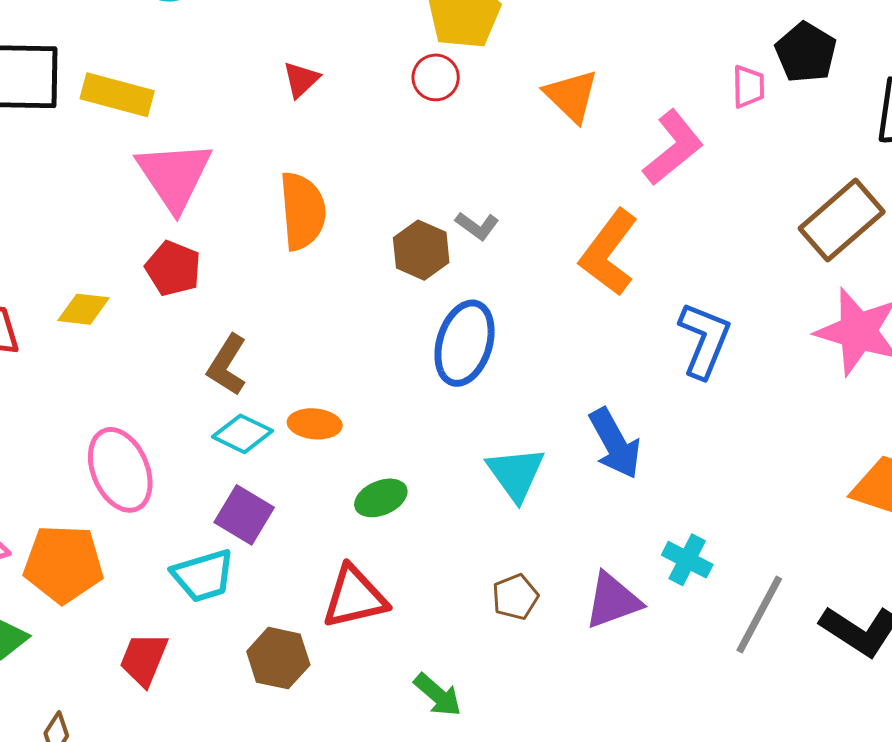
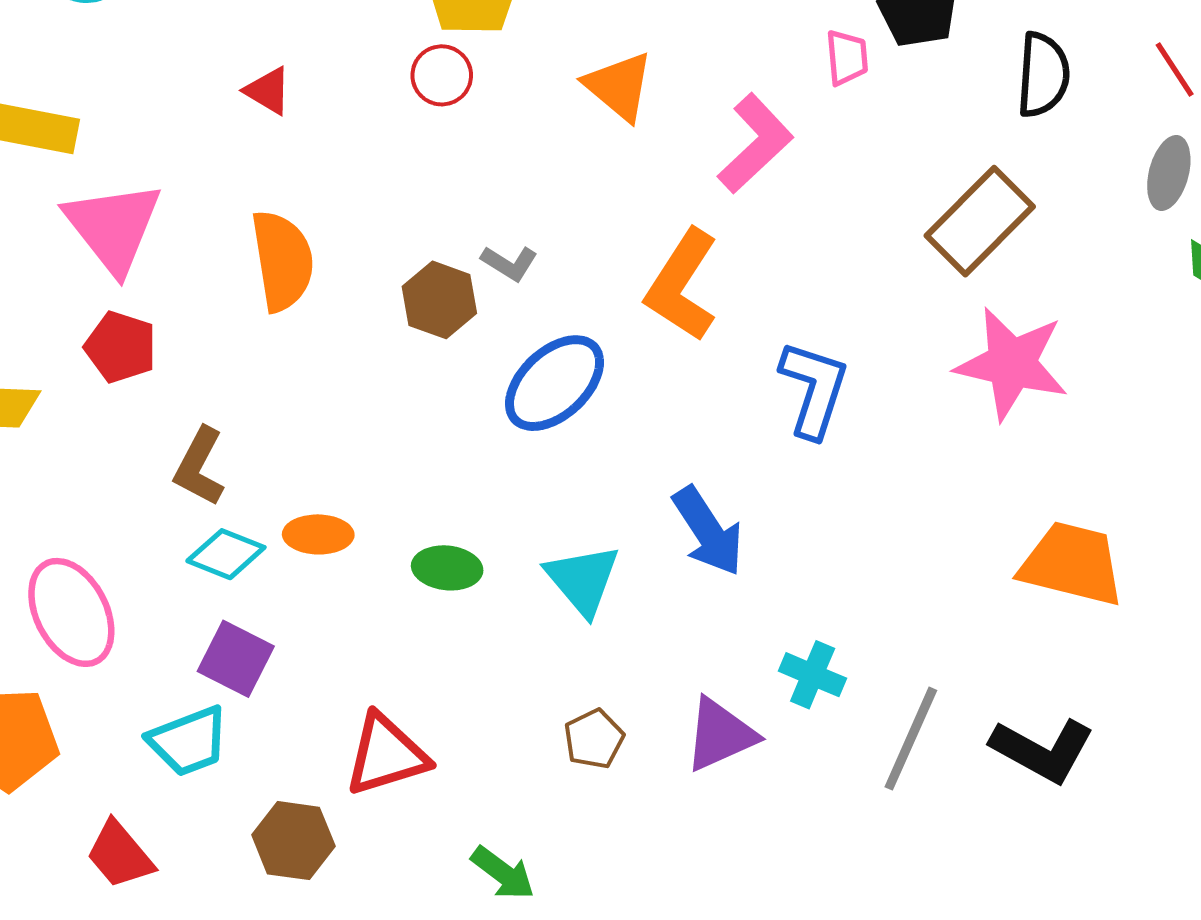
red triangle: (301, 80) -> (268, 91), turned -42
blue ellipse: (465, 343) -> (555, 383), moved, turned 34
green ellipse: (381, 498) -> (447, 568), moved, turned 33
red trapezoid: (144, 659) -> (120, 855), turned -58

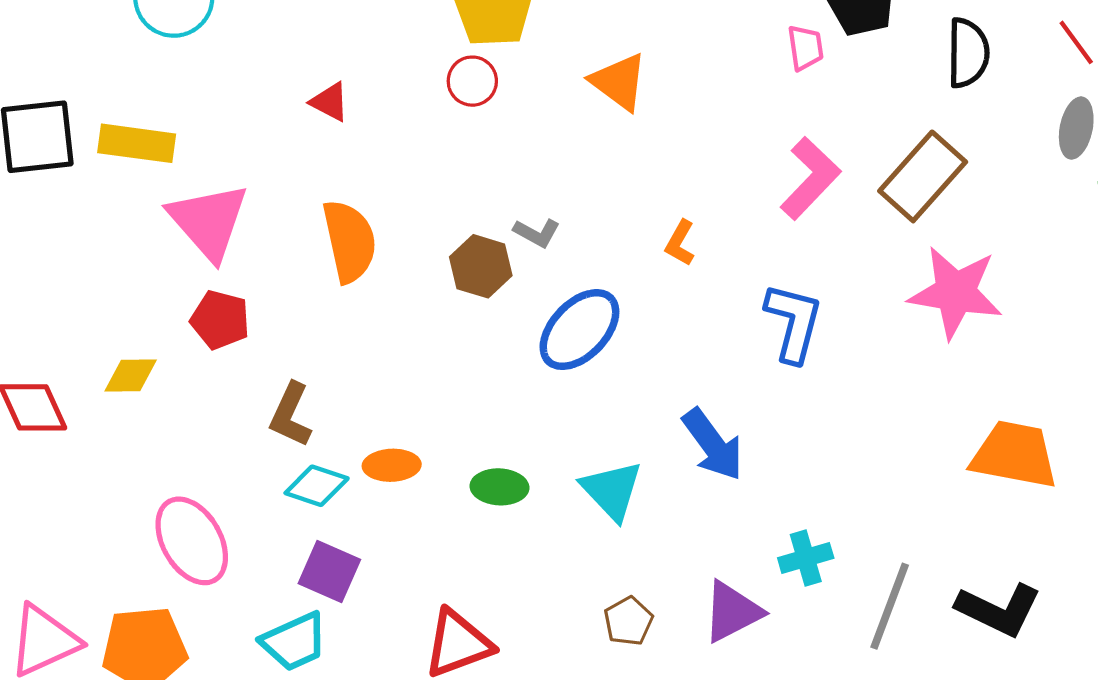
pink L-shape: (755, 143) -> (810, 178), moved
orange L-shape: (682, 285) -> (680, 243), size x0.5
cyan cross: (813, 675) -> (806, 558), turned -36

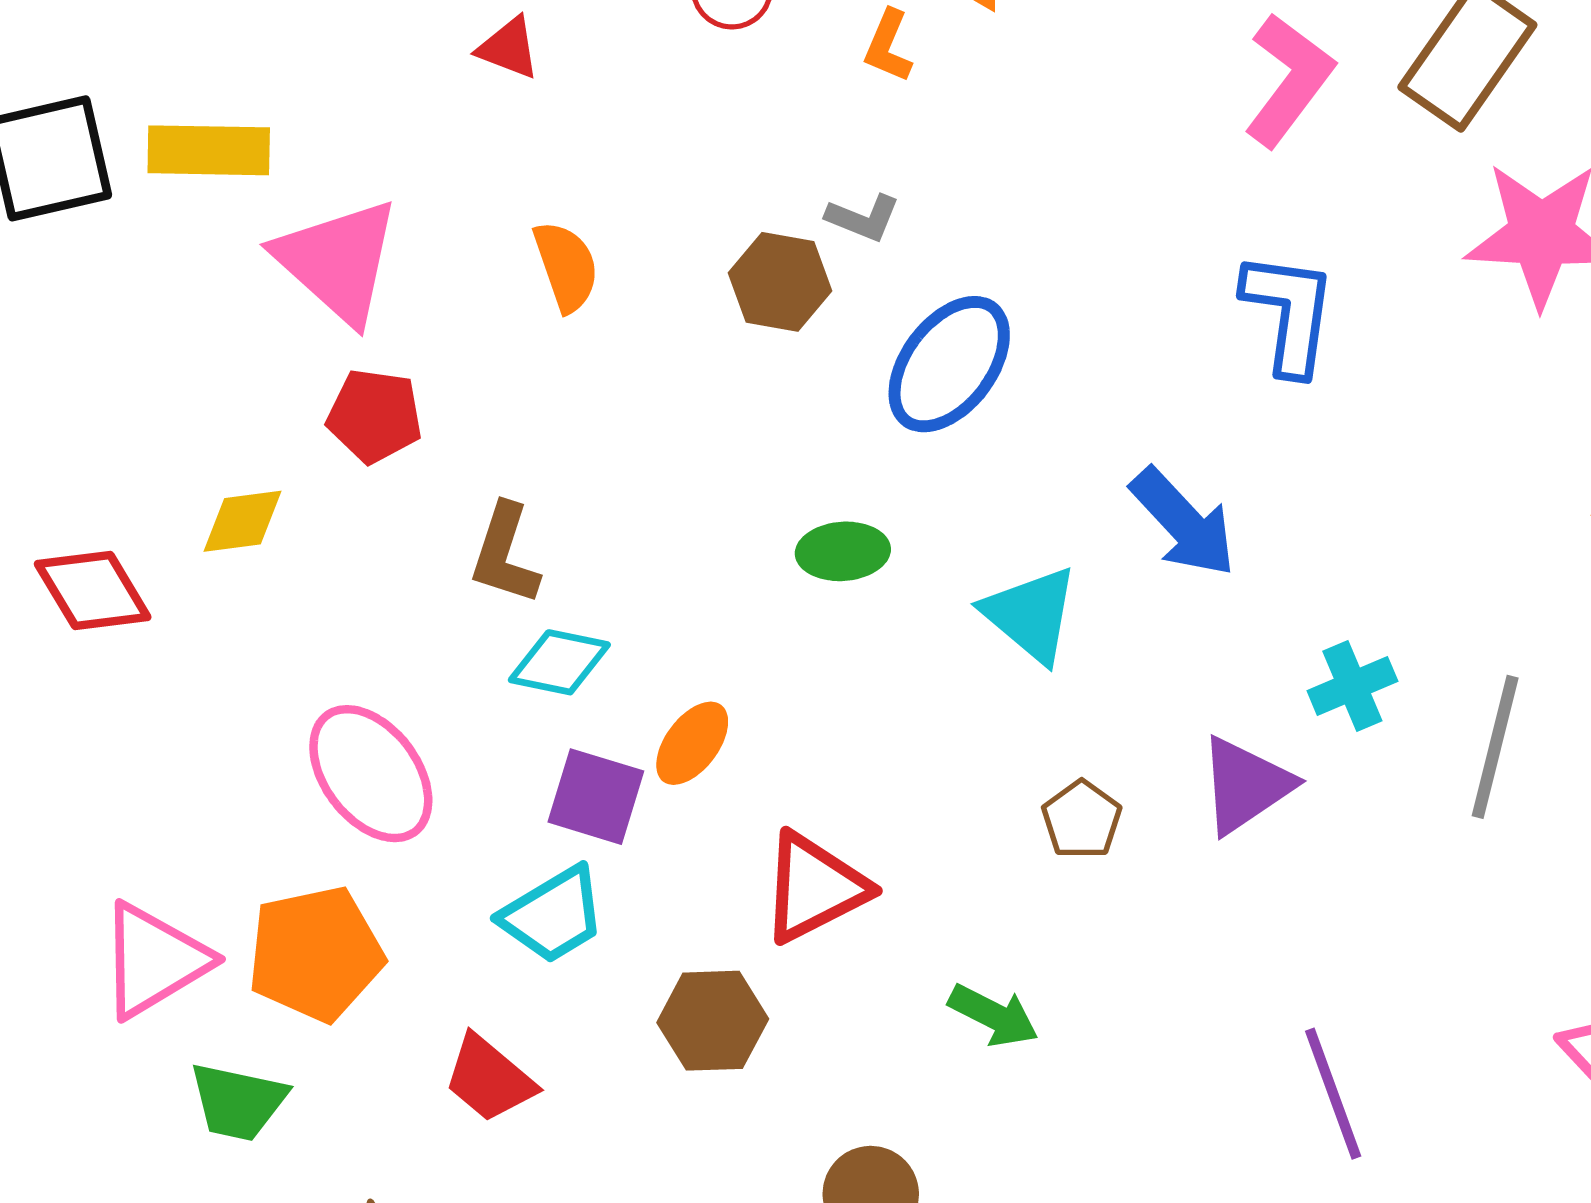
orange semicircle: (349, 241) -> (566, 266), size x0.7
orange L-shape: (680, 243) -> (888, 46), moved
orange ellipse: (392, 465) -> (692, 743), moved, turned -44
green ellipse: (499, 487) -> (843, 551), moved

